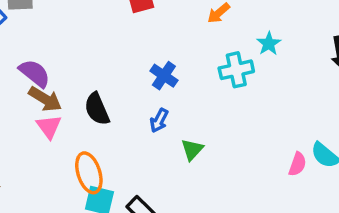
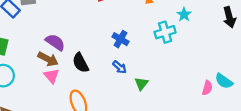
purple semicircle: (35, 73) -> (55, 42), moved
blue arrow: (159, 121) -> (120, 67), turned -72

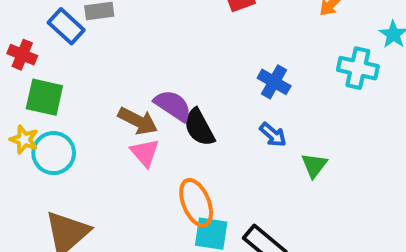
cyan cross: (165, 32) -> (358, 68), turned 30
purple semicircle: (55, 42) -> (173, 106), moved

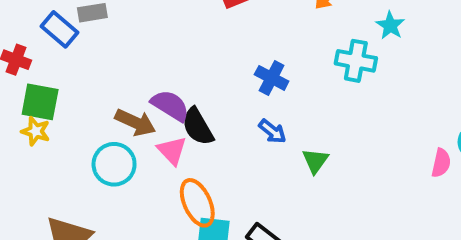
yellow star: (24, 140) -> (36, 131), moved
cyan circle: (54, 153) -> (114, 164), moved
pink triangle: (145, 153) -> (172, 151), moved

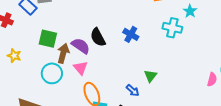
green square: (40, 102) -> (48, 39), moved
brown arrow: (135, 122) -> (63, 53), turned -102
black semicircle: (198, 127) -> (98, 37), moved
blue arrow: (272, 131) -> (133, 90), moved

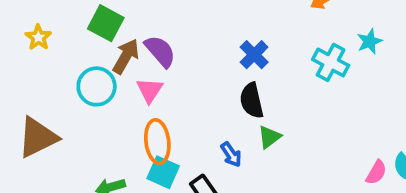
black semicircle: (98, 37) -> (252, 101), moved

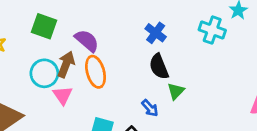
brown arrow: (126, 56) -> (66, 64), moved
pink triangle: (150, 90) -> (63, 95), moved
orange ellipse: (157, 142) -> (96, 72), moved

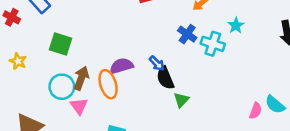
blue cross: (156, 33) -> (187, 34), moved
purple semicircle: (87, 41) -> (121, 66), moved, turned -55
blue arrow: (150, 108) -> (157, 63), moved

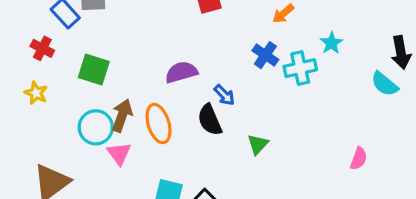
red cross: (12, 17) -> (42, 48), moved
cyan cross: (213, 44) -> (300, 68), turned -30
purple semicircle: (121, 66) -> (181, 72), moved
black semicircle: (165, 78) -> (210, 120), moved
cyan semicircle: (275, 105) -> (385, 84), moved

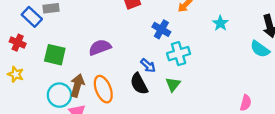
blue cross: (265, 55) -> (161, 29), moved
cyan cross: (300, 68) -> (179, 54), moved
purple semicircle: (181, 72) -> (100, 47), moved
green triangle: (258, 144) -> (173, 84), moved

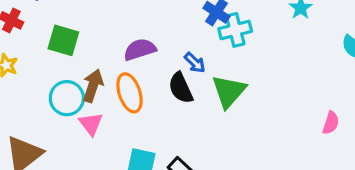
purple semicircle: (100, 47) -> (140, 49), moved
cyan cross: (179, 54) -> (235, 30), moved
green triangle: (173, 84) -> (229, 91), size x1.6

